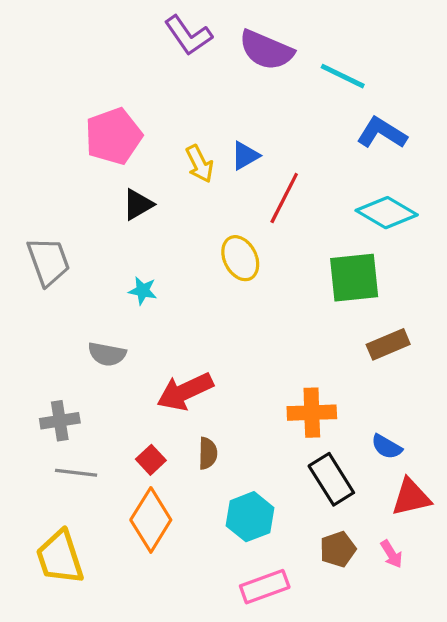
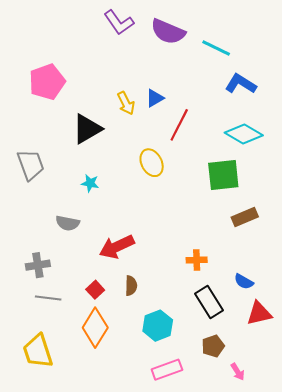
pink pentagon: (113, 136) -> (47, 82), moved
black triangle: (138, 204) -> (87, 129), size x1.5
orange cross: (312, 413) -> (197, 260), size x0.7
pink arrow: (391, 554) -> (238, 372), moved

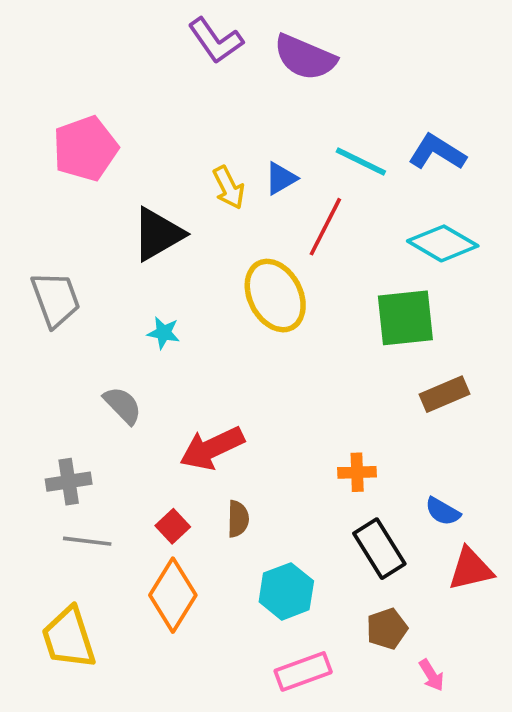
cyan line: (216, 48) -> (361, 162), moved
yellow ellipse: (152, 163) -> (275, 296), size x1.4
gray semicircle: (68, 223) -> (123, 405), turned -145

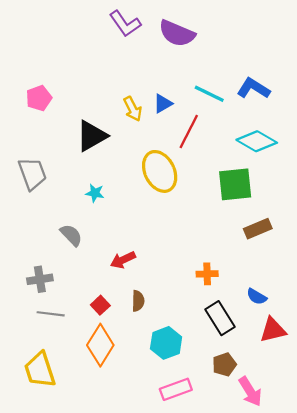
pink pentagon: (85, 148) -> (39, 98), moved, size x0.7
red arrow: (212, 448) -> (123, 260), size x0.7
pink arrow: (432, 675) -> (250, 391), size x1.6

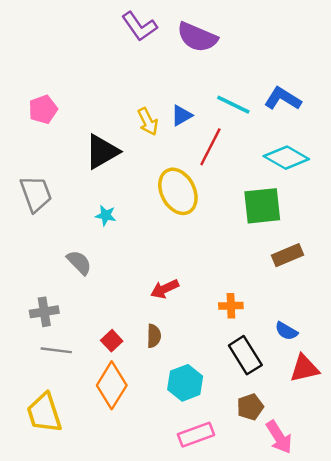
red arrow: (123, 260) -> (165, 289), moved

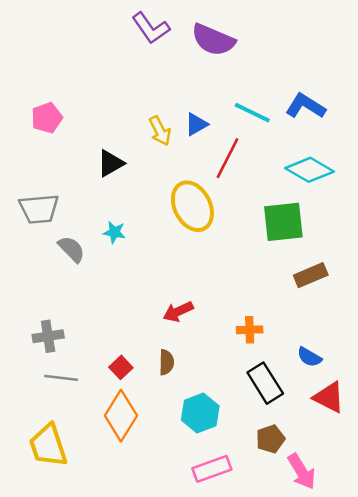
black triangle: (102, 152) -> (110, 163), size x0.7
gray trapezoid: (36, 194) -> (39, 209), turned 105
gray semicircle: (79, 262) -> (71, 249), moved
red triangle: (304, 368) -> (329, 397), turned 40

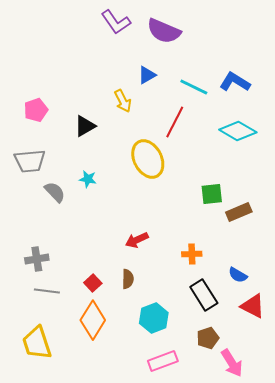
pink pentagon: (47, 118) -> (36, 110), moved
blue triangle: (196, 124) -> (147, 75), moved
green square: (283, 222) -> (212, 194), moved, size x0.7

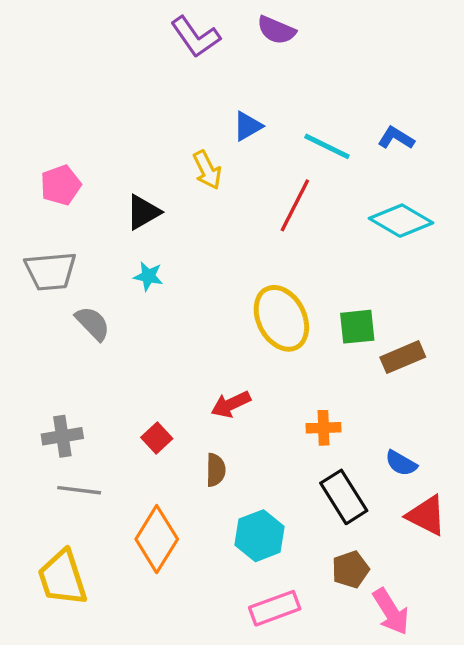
purple semicircle: (164, 31) -> (276, 30), moved, size x0.7
blue L-shape: (235, 82) -> (396, 138), size x0.7
yellow ellipse: (148, 159) -> (281, 318), moved
cyan star: (88, 179) -> (148, 276), moved
red square: (93, 283) -> (157, 438), moved

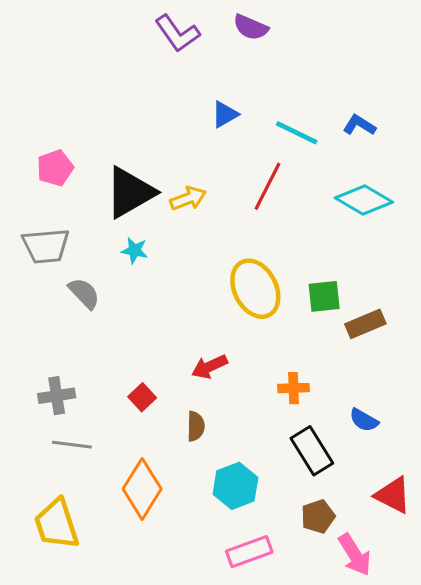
yellow arrow: (207, 170) -> (188, 198), moved, turned -84
black triangle: (143, 212) -> (130, 192), size x1.6
red triangle: (426, 515) -> (393, 495), moved

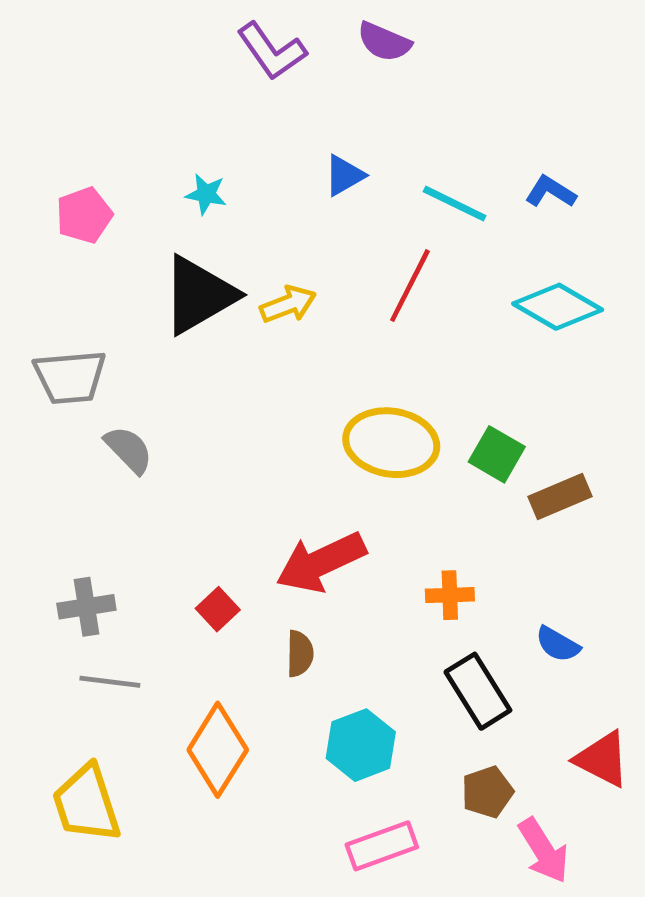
pink pentagon: (55, 168) -> (84, 215), moved
cyan star: (135, 250) -> (206, 194), moved
yellow ellipse: (255, 289) -> (391, 443), turned -54
green square: (324, 296) -> (497, 454), turned 36
red arrow: (209, 367) -> (321, 562), size x1.6

